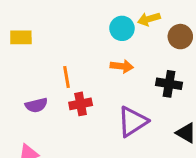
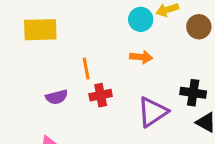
yellow rectangle: (21, 37) -> (40, 30), size x1.5
black cross: (169, 84) -> (193, 93), moved

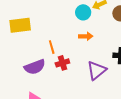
purple semicircle: (57, 97) -> (35, 67), size x1.5

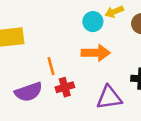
orange arrow: (86, 36) -> (96, 53), size x1.5
purple triangle: (96, 70) -> (109, 98), turned 30

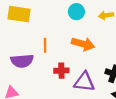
cyan circle: (93, 22) -> (76, 12), moved
red cross: (65, 87) -> (61, 71), moved

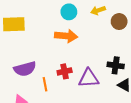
orange arrow: (83, 44) -> (66, 36), moved
orange line: (45, 45) -> (45, 84), moved

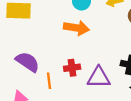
purple semicircle: (25, 69) -> (28, 62), turned -135

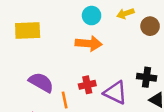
purple triangle: (99, 77) -> (115, 93), turned 30

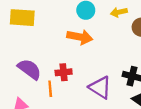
red cross: (87, 85) -> (64, 72), moved

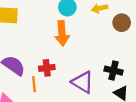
orange arrow: (80, 37) -> (62, 33), turned 75

